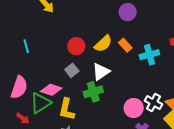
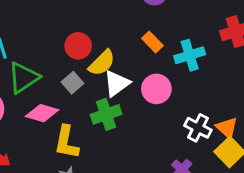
yellow semicircle: (103, 44) -> (102, 63), moved
green triangle: (40, 103) -> (24, 78), moved
pink circle: (134, 108) -> (156, 89), moved

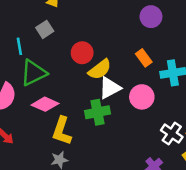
gray square: (72, 83) -> (45, 29), moved

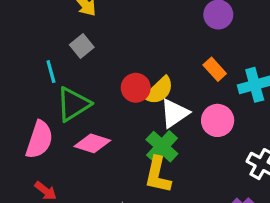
red circle: (82, 53) -> (136, 88), moved
green cross: (97, 112) -> (162, 147), turned -30
yellow L-shape: (62, 131) -> (158, 175), moved

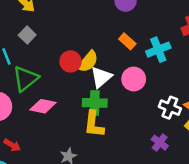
green cross: (162, 147) -> (95, 103), turned -35

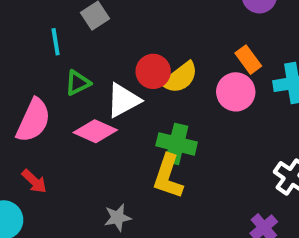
white triangle: (101, 77) -> (123, 100), moved
green triangle: (26, 79) -> (78, 83), size x0.6
pink circle: (134, 79) -> (236, 92), moved

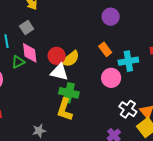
pink circle: (236, 92) -> (111, 78), moved
white triangle: (123, 100) -> (59, 72), moved, turned 42
pink diamond: (95, 131) -> (30, 53), moved, turned 60

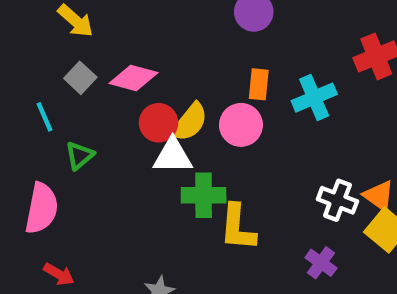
orange rectangle: (105, 49) -> (259, 84), turned 56
pink diamond: (30, 53) -> (134, 78), moved, turned -55
pink circle: (111, 78) -> (241, 125), moved
yellow L-shape: (65, 110) -> (238, 227), moved

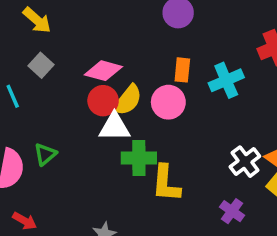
pink diamond: (134, 78) -> (103, 71), moved
green triangle: (80, 156) -> (45, 154), moved
white cross: (337, 200) -> (245, 162), turned 32

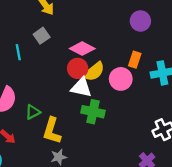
green triangle: (45, 154) -> (33, 112), moved
yellow L-shape: (166, 183) -> (52, 131), moved

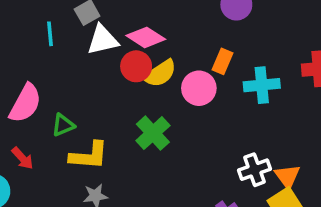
white triangle: (81, 87) -> (103, 40), moved, turned -30
green cross: (93, 112) -> (153, 133), turned 30
yellow L-shape: (52, 131) -> (89, 156), turned -108

